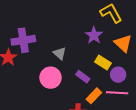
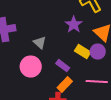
purple circle: (118, 75) -> (98, 52), moved
orange rectangle: (94, 96) -> (65, 85), moved

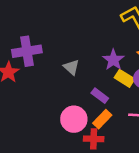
purple star: (74, 25) -> (113, 60), moved
pink circle: (31, 67) -> (74, 119), moved

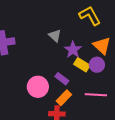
gray triangle: (71, 67) -> (55, 36), moved
pink circle: (74, 119) -> (38, 87), moved

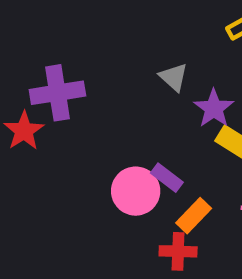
purple rectangle: (62, 79) -> (167, 178), moved

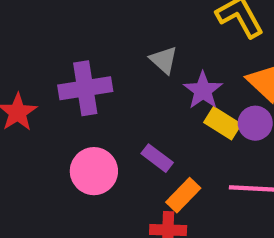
purple cross: (57, 93) -> (85, 88), moved
pink circle: (136, 191) -> (94, 171), moved

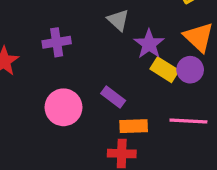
purple cross: (85, 88) -> (57, 42), size x0.7
orange rectangle: (183, 195) -> (134, 126), turned 44

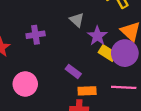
purple circle: (190, 70) -> (125, 53), size x1.5
pink circle: (63, 107) -> (25, 84), moved

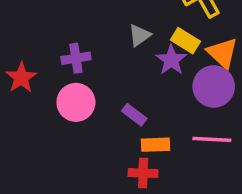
gray triangle: (77, 20) -> (140, 35), turned 42
yellow rectangle: (108, 53) -> (185, 41), moved
pink circle: (25, 84) -> (76, 102), moved

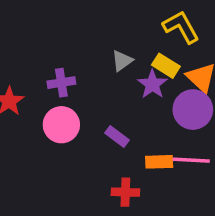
orange rectangle: (155, 145) -> (159, 162), moved

